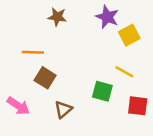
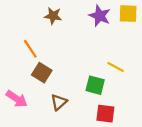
yellow square: (129, 35) -> (128, 14), moved, turned 30
orange line: (33, 52) -> (30, 49), turned 54
red square: (138, 106) -> (105, 114), moved

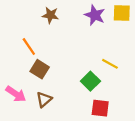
green square: (95, 85) -> (90, 81), turned 30
brown triangle: (59, 102) -> (44, 99), moved

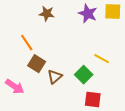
brown triangle: (44, 99) -> (55, 77), moved

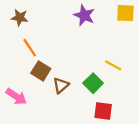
brown star: (47, 14) -> (20, 18), moved
purple star: (88, 14) -> (84, 15), moved

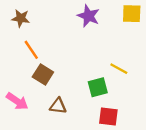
green square: (93, 83) -> (98, 87), turned 30
brown triangle: (61, 85) -> (58, 106), moved, turned 48

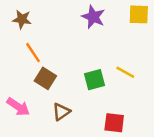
green square: (98, 87) -> (95, 80), moved
brown triangle: (58, 106) -> (61, 112), turned -42

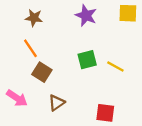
brown star: (22, 19) -> (34, 18), moved
green square: (95, 80) -> (87, 60), moved

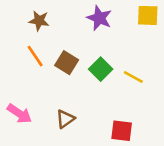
green square: (87, 60) -> (101, 69), turned -30
brown square: (42, 72) -> (67, 63), moved

